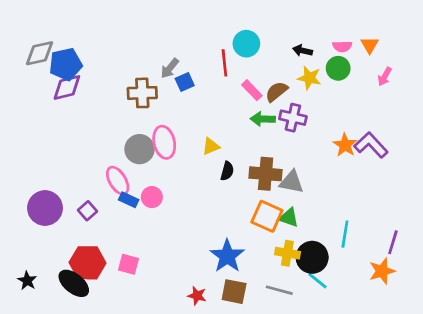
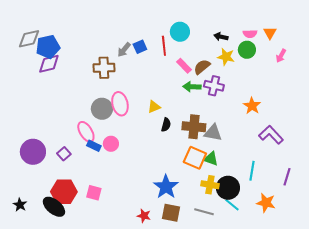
blue square: (185, 82) -> (140, 47), moved
purple L-shape: (371, 145) -> (271, 135), moved
orange star: (382, 271) -> (266, 203), moved, turned 30

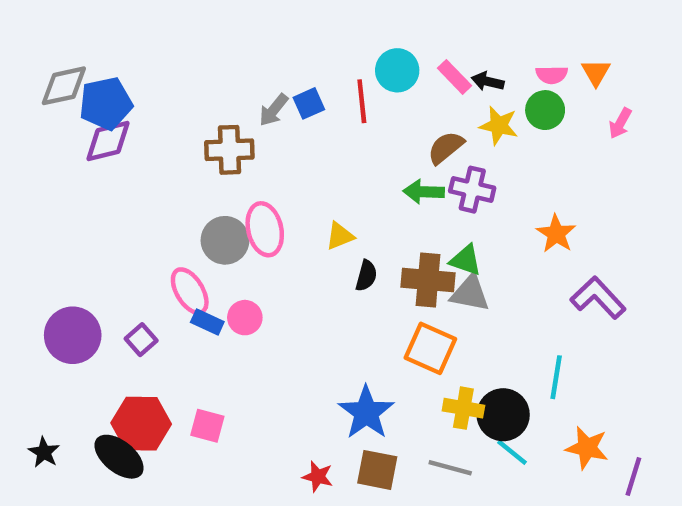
pink rectangle: (184, 66) -> (455, 77), moved
green triangle: (211, 159) -> (466, 260), moved
purple line: (287, 177) -> (633, 477), moved

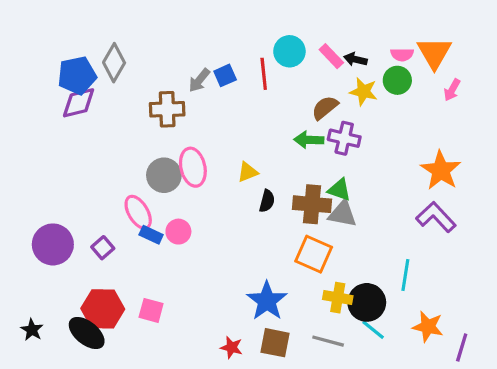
orange triangle: (596, 73) -> (434, 53), size x1.6
gray diamond: (64, 86) -> (114, 63), moved, turned -48
orange star: (556, 234) -> (441, 170), moved, size x1.4

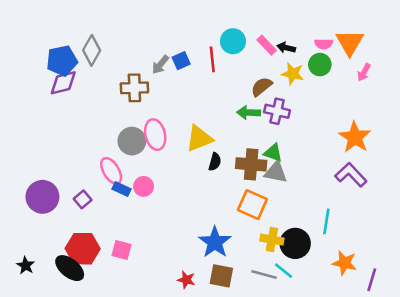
yellow triangle: (248, 172) -> (199, 138), size x1.6
cyan line: (373, 330) -> (284, 271), moved

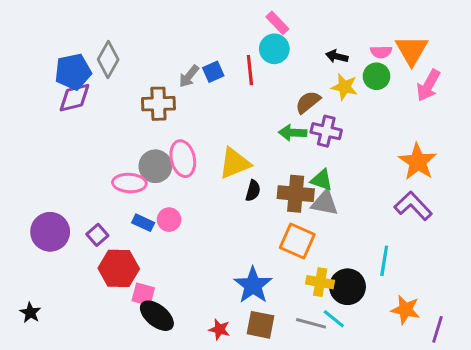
pink rectangle: (267, 45) -> (277, 23), moved
pink arrow: (364, 72) -> (428, 85), size x1.5
pink ellipse: (111, 171) -> (129, 183), moved, turned -56
red hexagon: (83, 249) -> (119, 268), moved
black ellipse: (70, 268) -> (157, 316), moved

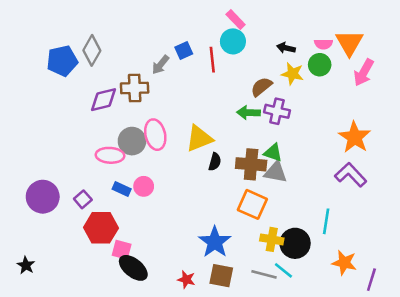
blue square: (213, 72) -> (184, 50), moved
purple diamond: (75, 98) -> (104, 100), moved

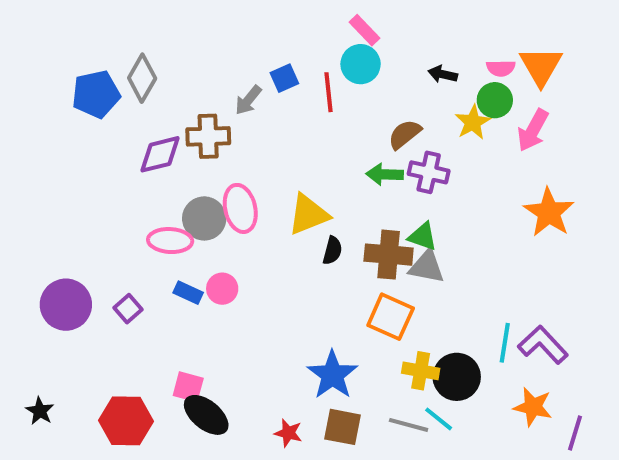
pink arrow: (364, 72) -> (533, 130), moved
yellow star: (292, 74) -> (473, 122), moved, turned 30
purple L-shape: (351, 175) -> (543, 345), moved
red hexagon: (101, 228) -> (126, 421), moved

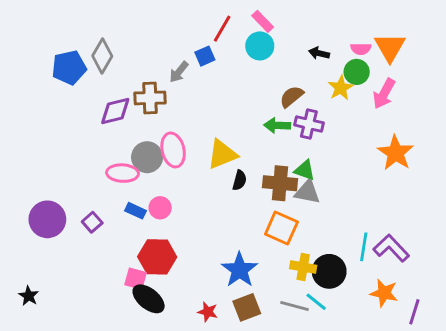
red line: (328, 92) -> (222, 29), moved, turned 36
red hexagon: (126, 421) -> (157, 257), moved
brown square: (342, 427) -> (247, 307), turned -32

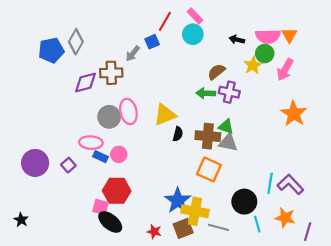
orange triangle: (390, 47) -> (289, 35), size x0.7
pink semicircle: (361, 49) -> (268, 36), size x1.6
pink ellipse: (123, 173) -> (91, 143), moved
yellow cross: (303, 267) -> (195, 211), moved, size x1.4
cyan line: (316, 302) -> (257, 224), moved, turned 35

